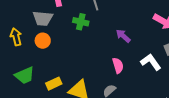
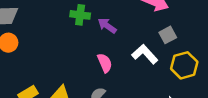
green cross: (81, 22) -> (80, 15), moved

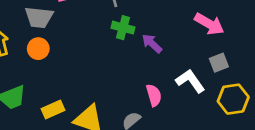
pink semicircle: (105, 63) -> (154, 95), moved

